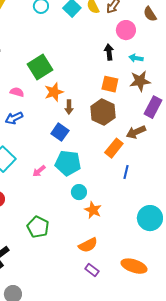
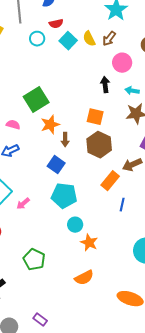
orange square: (110, 84) -> (95, 117), moved
pink arrow: (39, 171) -> (23, 204), moved
purple rectangle: (92, 270) -> (40, 320), moved

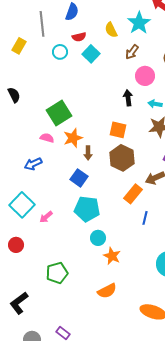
yellow semicircle: (89, 39) -> (111, 30), moved
pink semicircle: (13, 125) -> (47, 138), moved
green pentagon: (34, 260) -> (57, 273), turned 30

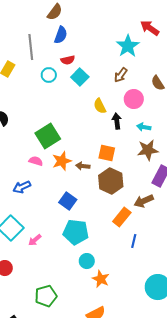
yellow semicircle: (111, 30) -> (100, 106), moved
brown arrow: (88, 153) -> (83, 166), moved, turned 96

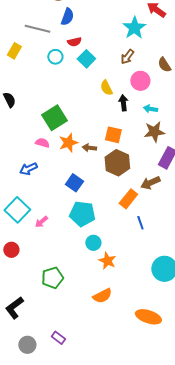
gray line: (31, 47) -> (37, 29), turned -70
blue line: (134, 241) -> (140, 223), turned -32

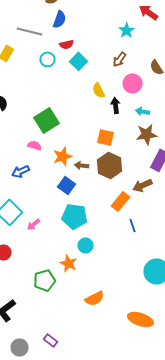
cyan star: (134, 28) -> (126, 30), size x0.7
orange star: (68, 143) -> (62, 156), moved
brown arrow: (89, 148) -> (82, 165), moved
orange star: (107, 261) -> (68, 263), moved

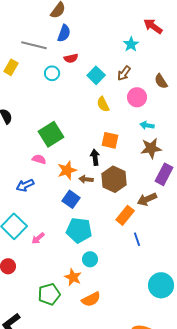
cyan square: (78, 61) -> (96, 75), moved
black arrow: (116, 105) -> (95, 157), moved
orange square: (106, 137) -> (110, 140), moved
orange semicircle: (94, 298) -> (91, 299), moved

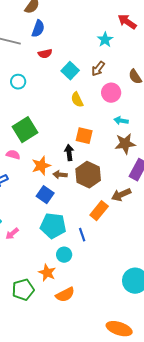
cyan circle: (52, 73) -> (18, 82), moved
blue line: (137, 239) -> (82, 235), moved

